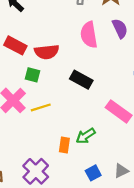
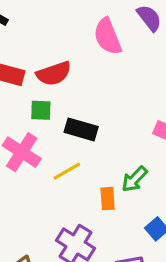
black rectangle: (81, 80) -> (81, 129), moved
yellow line: (41, 107) -> (67, 171), moved

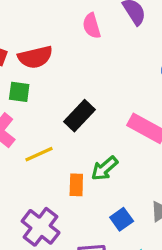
pink semicircle: (108, 36) -> (92, 26), size x0.7
black rectangle: (81, 129) -> (79, 116), moved, turned -68

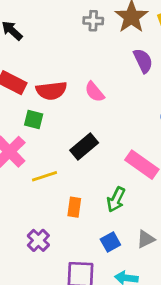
pink semicircle: (92, 26) -> (95, 92), moved, turned -30
green arrow: (105, 168) -> (116, 200), moved, turned -30
purple cross: (41, 227) -> (38, 240), size x0.7

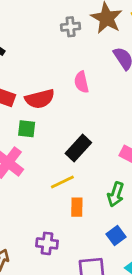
pink semicircle: (95, 92) -> (81, 82), moved, turned 35
yellow line: (45, 176) -> (62, 182), moved
purple cross: (38, 240) -> (47, 243), turned -30

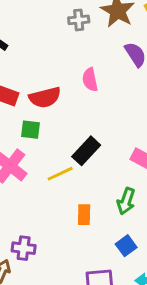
yellow line: (62, 182) -> (60, 174), moved
purple cross: (47, 243) -> (24, 248), moved

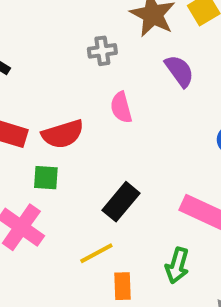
gray cross: (79, 20) -> (102, 51), moved
yellow line: (60, 174) -> (96, 253), moved

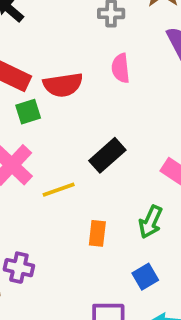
green square: (46, 178) -> (28, 112), moved, turned -30
yellow line: (96, 253) -> (59, 190), moved

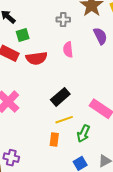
green square: (28, 112) -> (23, 35), moved
yellow line: (59, 190) -> (64, 120), moved

